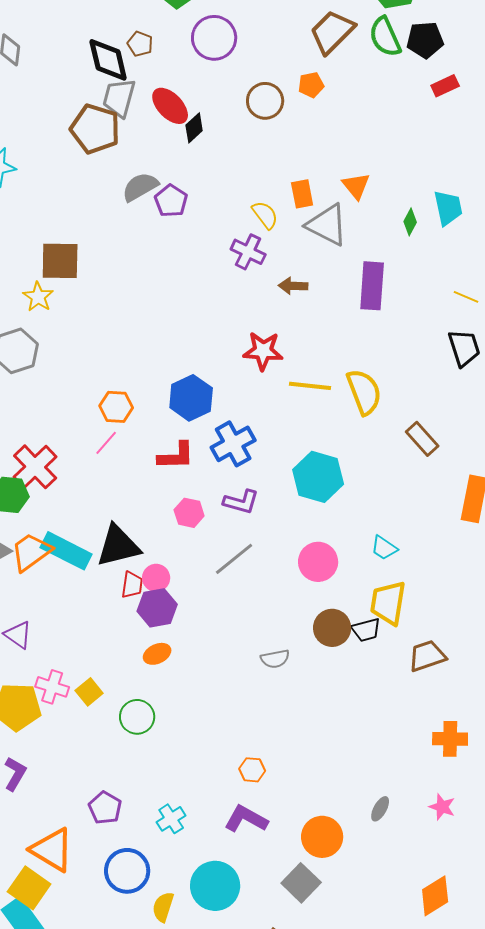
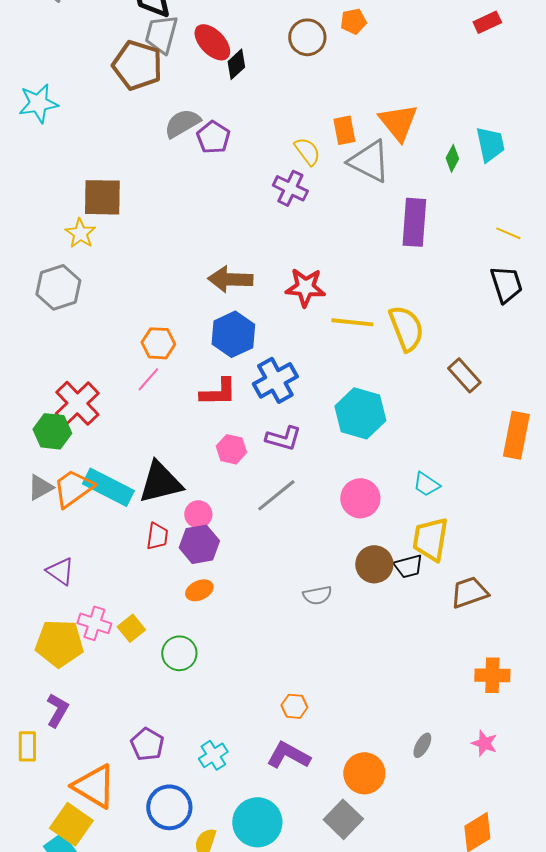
orange triangle: (356, 186) -> (398, 122), size x1.4
brown arrow: (293, 286) -> (230, 279), moved, size x1.5
red trapezoid: (132, 585) -> (157, 536), moved

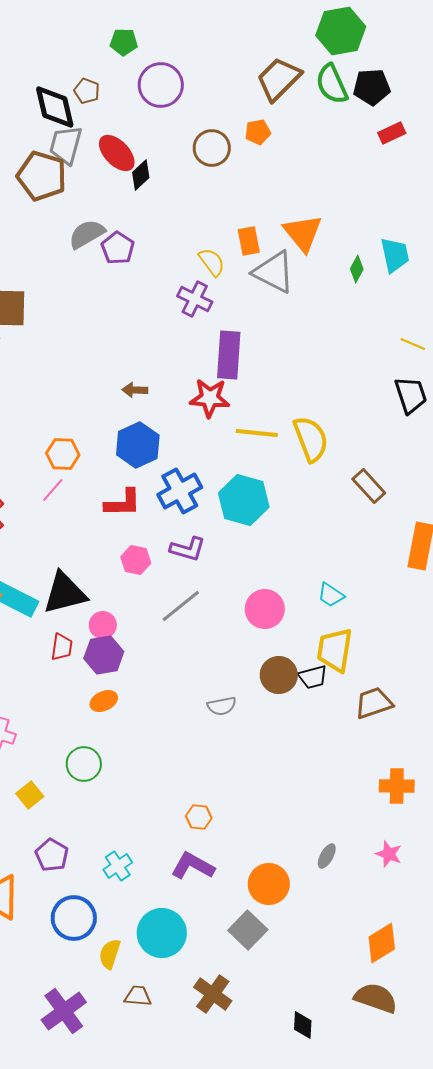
purple rectangle: (414, 222) -> (229, 355), moved
brown arrow: (230, 279) -> (135, 390), size x0.6
cyan hexagon: (360, 413) -> (244, 500), moved
yellow square: (131, 628) -> (30, 795), moved

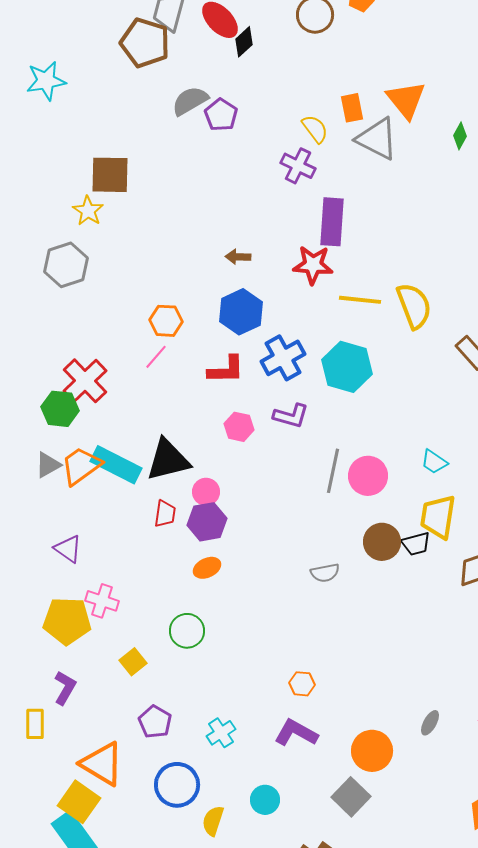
gray line: (181, 606) -> (333, 471), moved, turned -39
cyan circle: (162, 933) -> (265, 800), size x0.6

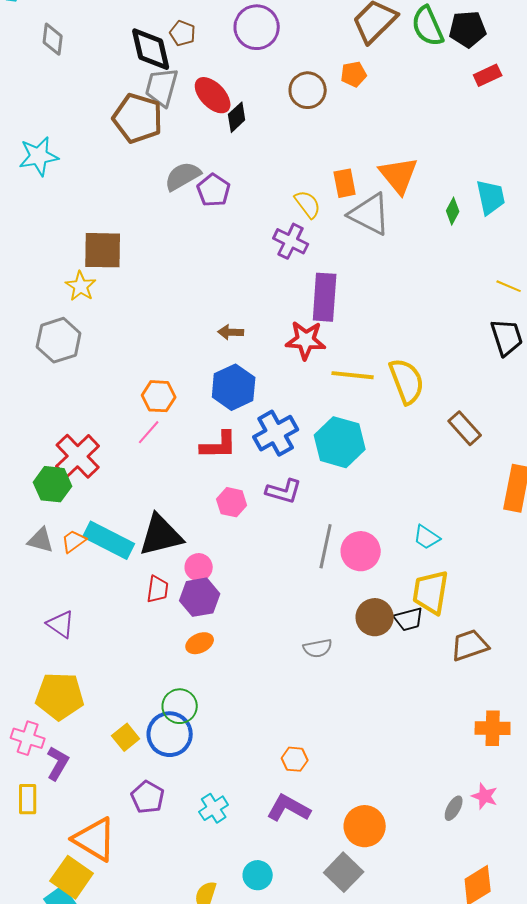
gray triangle: (48, 465) -> (41, 540), turned 44
orange trapezoid: (81, 466) -> (74, 541), size x0.6
pink cross: (102, 601) -> (28, 738), moved
gray ellipse: (430, 723) -> (454, 808), moved
blue circle: (177, 785) -> (170, 734), moved

